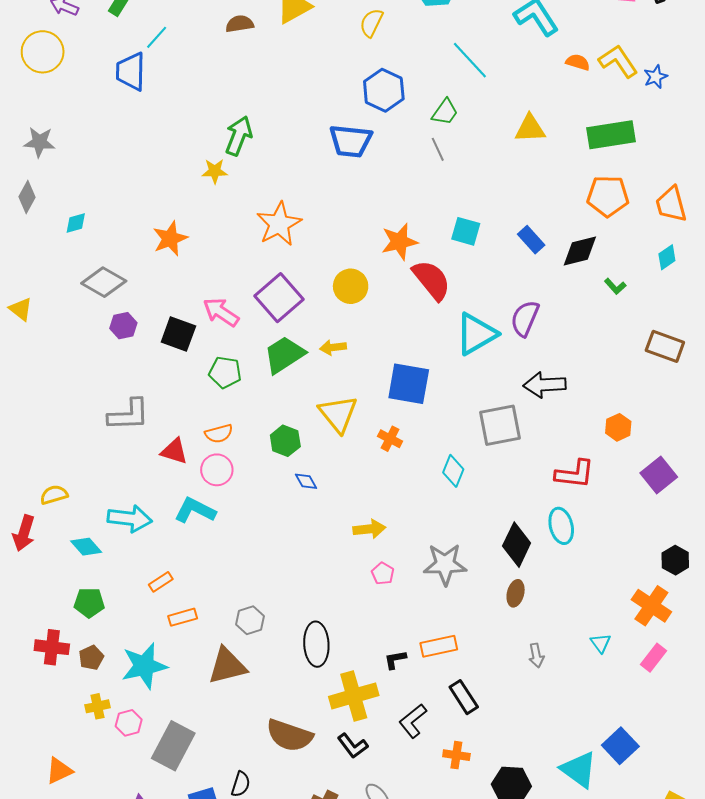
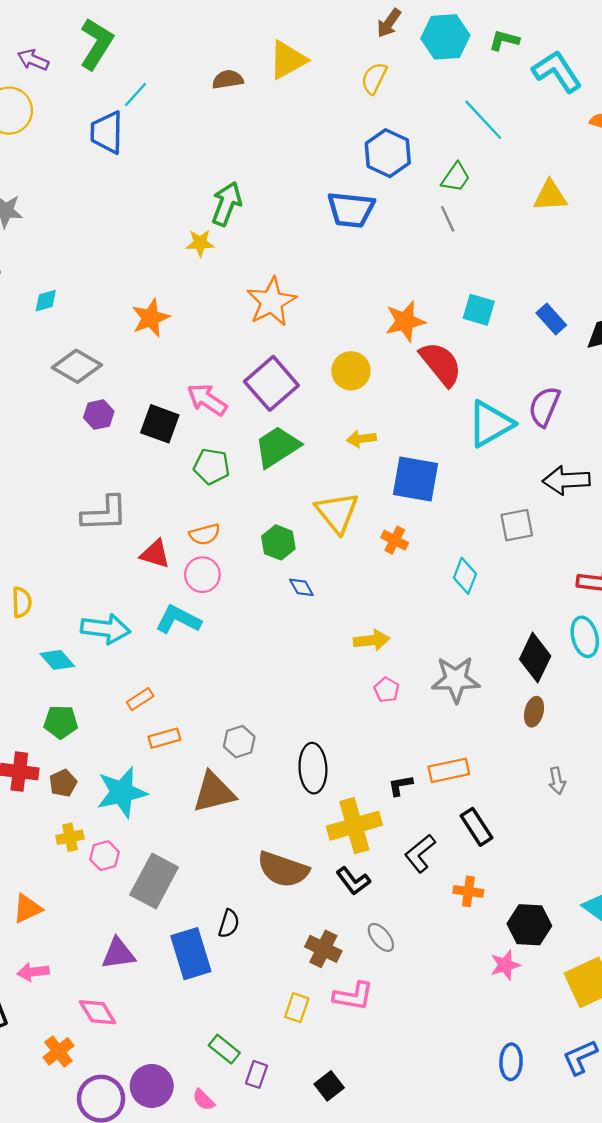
yellow arrow: (333, 347) -> (361, 439), moved
gray square: (500, 425) -> (517, 525), size x0.7
yellow semicircle: (54, 495) -> (22, 602), turned 104

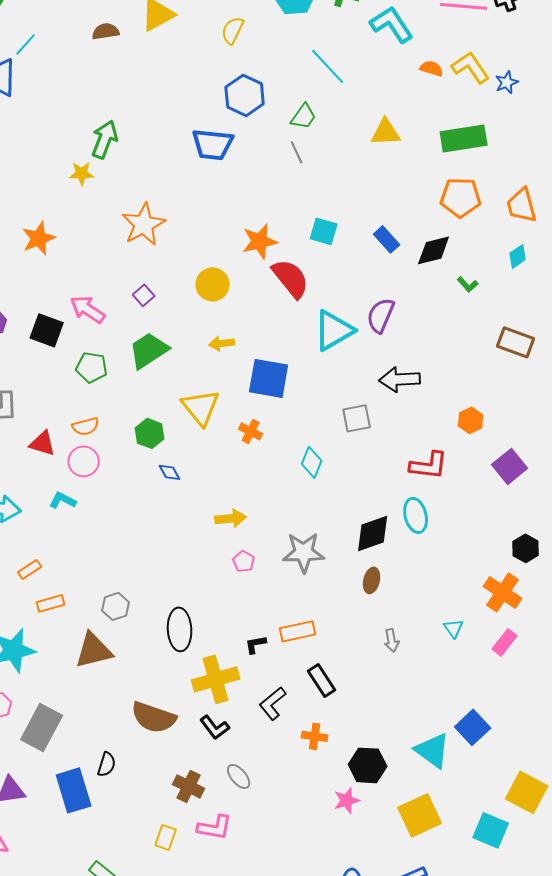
purple square: (271, 383) -> (144, 295), size x0.5
cyan L-shape: (178, 620) -> (63, 500), size x0.7
black diamond: (535, 658) -> (373, 533), turned 45

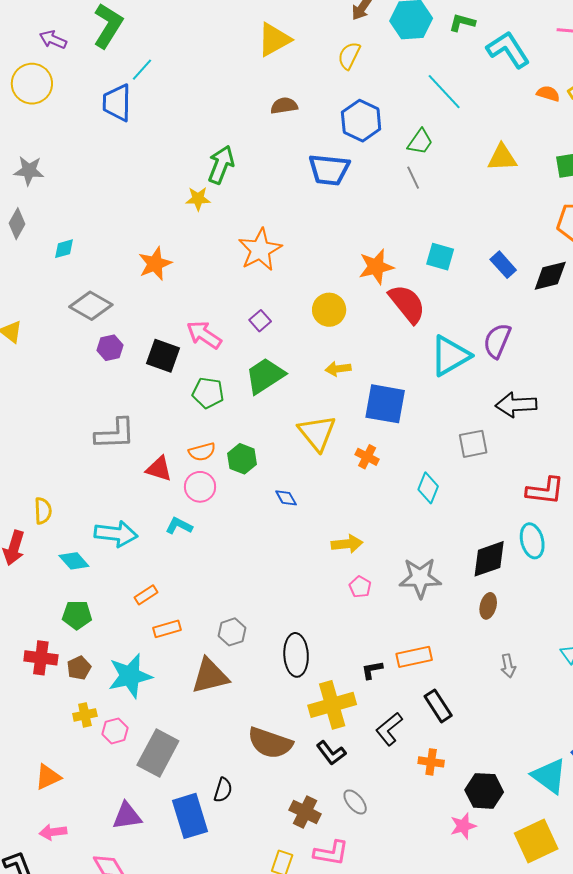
brown semicircle: (106, 31) -> (284, 106), moved
green hexagon: (150, 433) -> (242, 459), moved

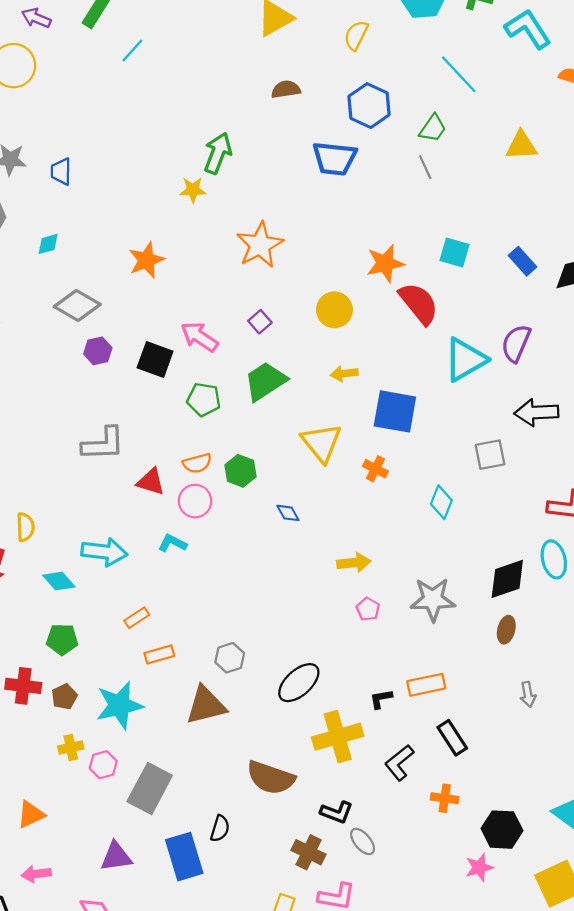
blue trapezoid: (117, 103) -> (61, 172), moved, size x0.7
black ellipse: (296, 655) -> (299, 683), turned 51
black L-shape: (331, 753) -> (337, 812), moved, turned -32

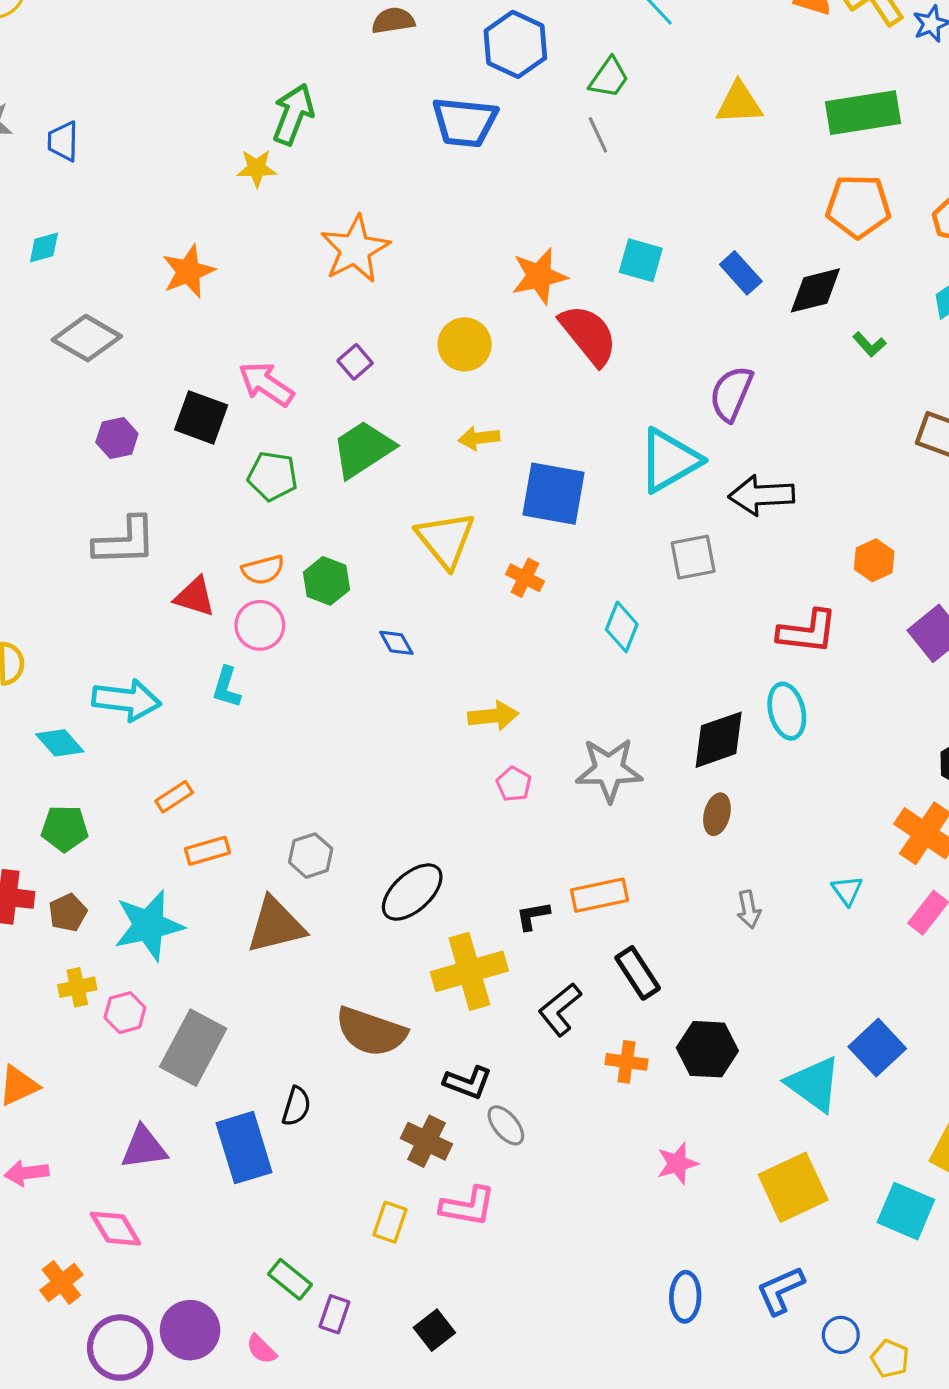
purple hexagon: (98, 351) -> (117, 438), moved
cyan triangle: (465, 360) -> (669, 460), moved
cyan L-shape: (172, 543) -> (227, 687), turned -100
black hexagon: (502, 830) -> (707, 1049), moved

